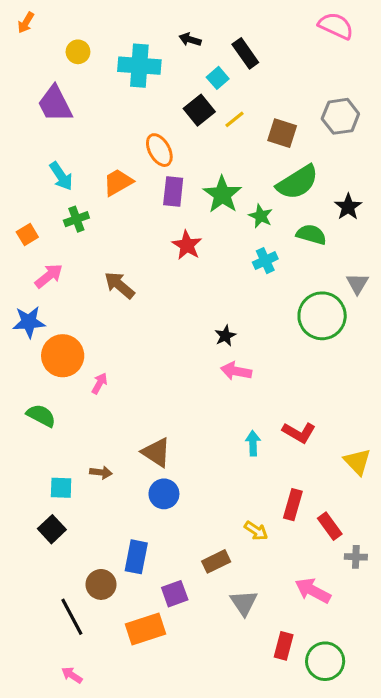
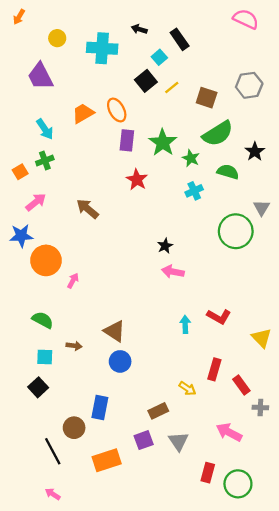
orange trapezoid: (118, 182) -> (83, 113), moved
green cross: (76, 219) -> (45, 161), moved
green semicircle: (41, 416) -> (43, 320), moved
purple square: (175, 594) -> (144, 440), moved

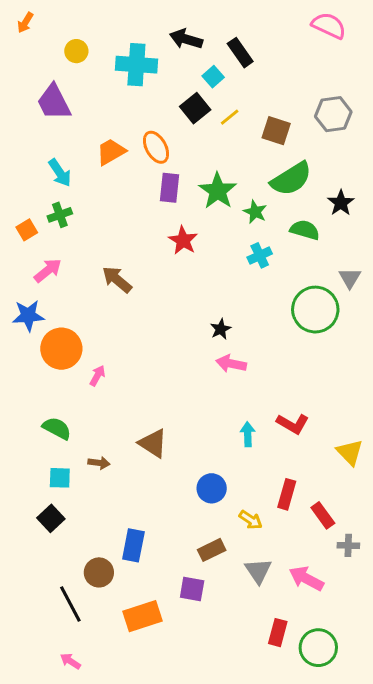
black arrow: (139, 29) -> (186, 39), size x1.5
blue circle: (120, 361) -> (212, 488), moved
purple square: (144, 440) -> (192, 589), turned 30
gray triangle: (178, 441) -> (258, 571), moved

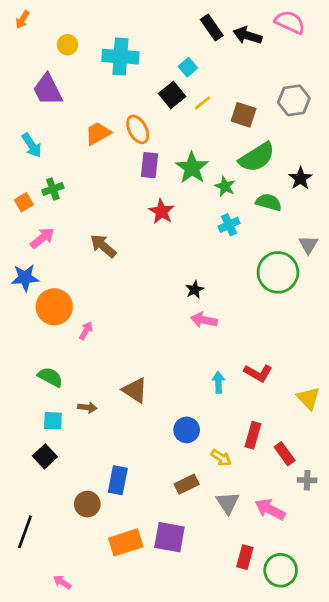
black arrow: (186, 39) -> (248, 35), moved
black rectangle: (240, 53) -> (212, 27), moved
cyan arrow: (60, 173) -> (32, 145), moved
purple square: (192, 589) -> (169, 537), moved, size x1.4
black line: (70, 604) -> (25, 532), moved, turned 48

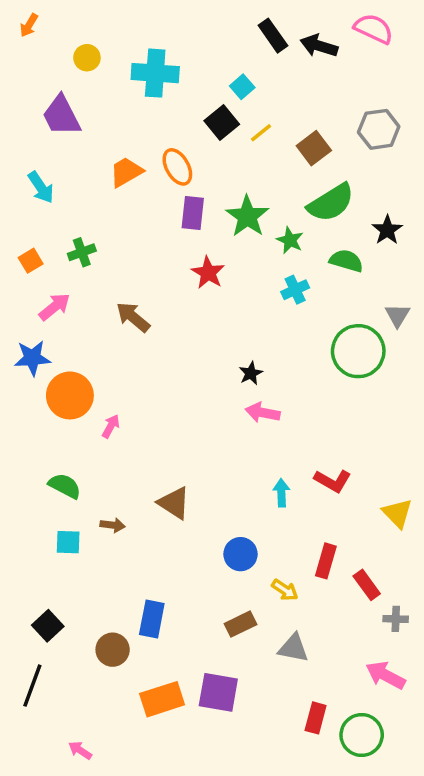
brown square: (244, 115) -> (314, 148), turned 35
green cross: (53, 189) -> (82, 252), moved
black square: (45, 456) -> (48, 626), moved
gray triangle: (228, 503) -> (293, 648), turned -45
pink arrow: (270, 509) -> (386, 675), moved

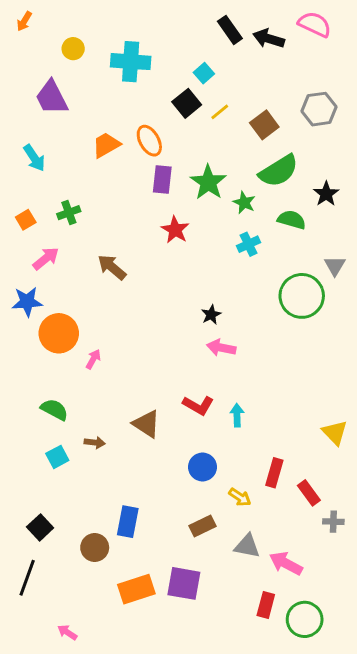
red L-shape: (333, 481) -> (198, 405), moved
cyan square: (68, 542) -> (57, 457), turned -30
pink arrow: (386, 675) -> (286, 563), moved

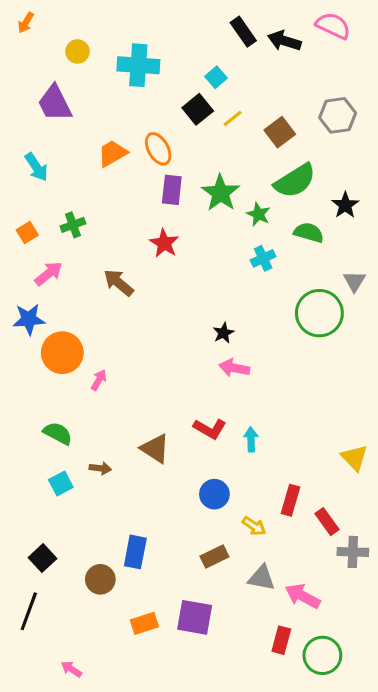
red star: (175, 230) -> (164, 243), moved
gray cross: (333, 522) -> (353, 552), size x1.4
orange rectangle: (136, 589) -> (144, 623), size x0.7

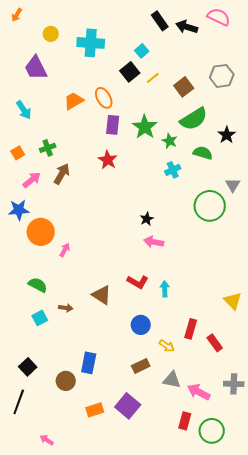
brown arrow: (119, 283) -> (62, 174), moved, turned 80
gray cross: (353, 552) -> (234, 384), moved
purple square: (195, 617) -> (128, 406), turned 30

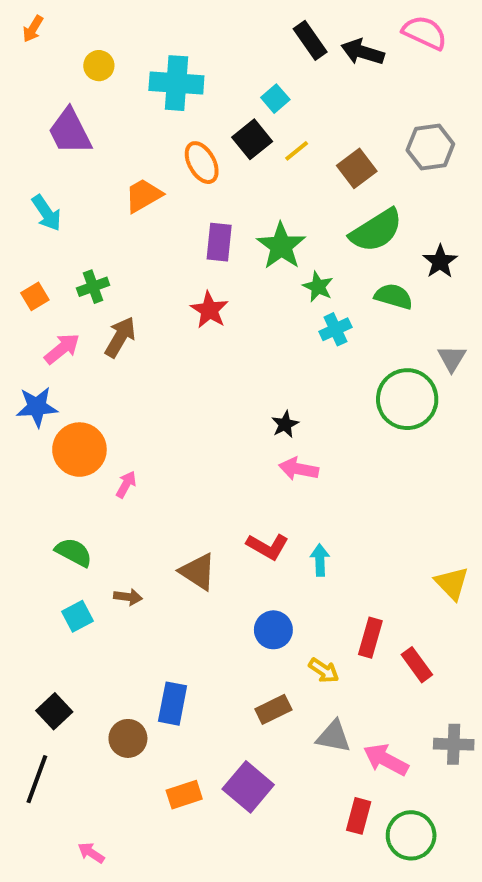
orange ellipse: (104, 98) -> (202, 163), moved
green star: (170, 141) -> (318, 287), moved

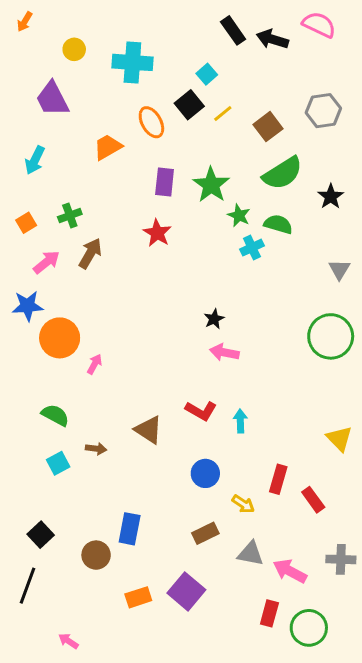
cyan arrow: (47, 213) -> (35, 160), turned 60
green semicircle: (394, 296) -> (278, 224), moved
green circle: (407, 399) -> (331, 336), moved

